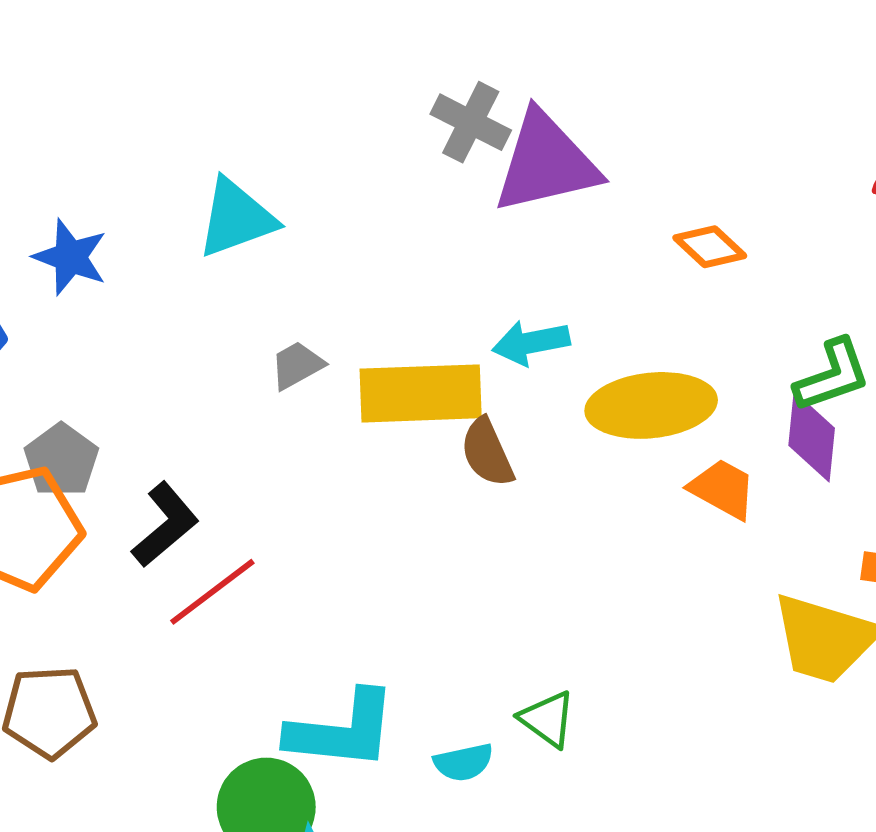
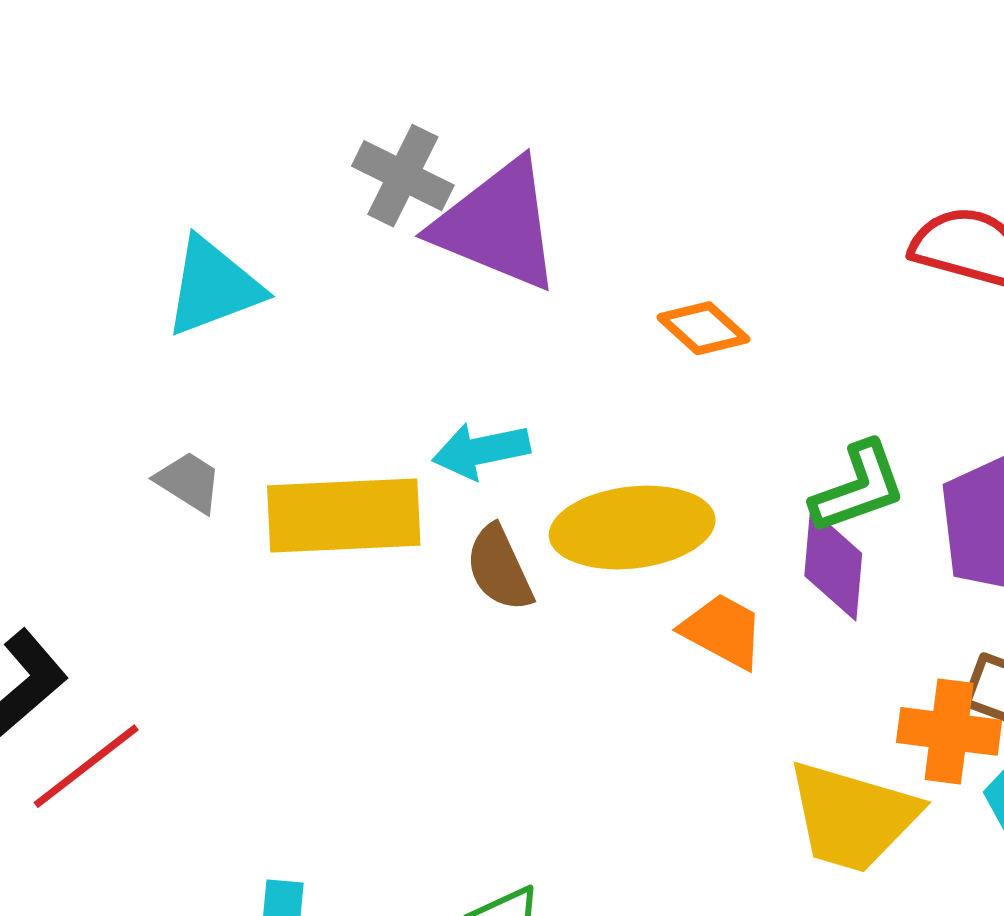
purple triangle: (546, 163) -> (497, 225), turned 36
cyan triangle: (236, 218) -> (213, 287), moved
gray trapezoid: (297, 365) -> (189, 482), turned 62
brown semicircle: (487, 453) -> (499, 568), moved

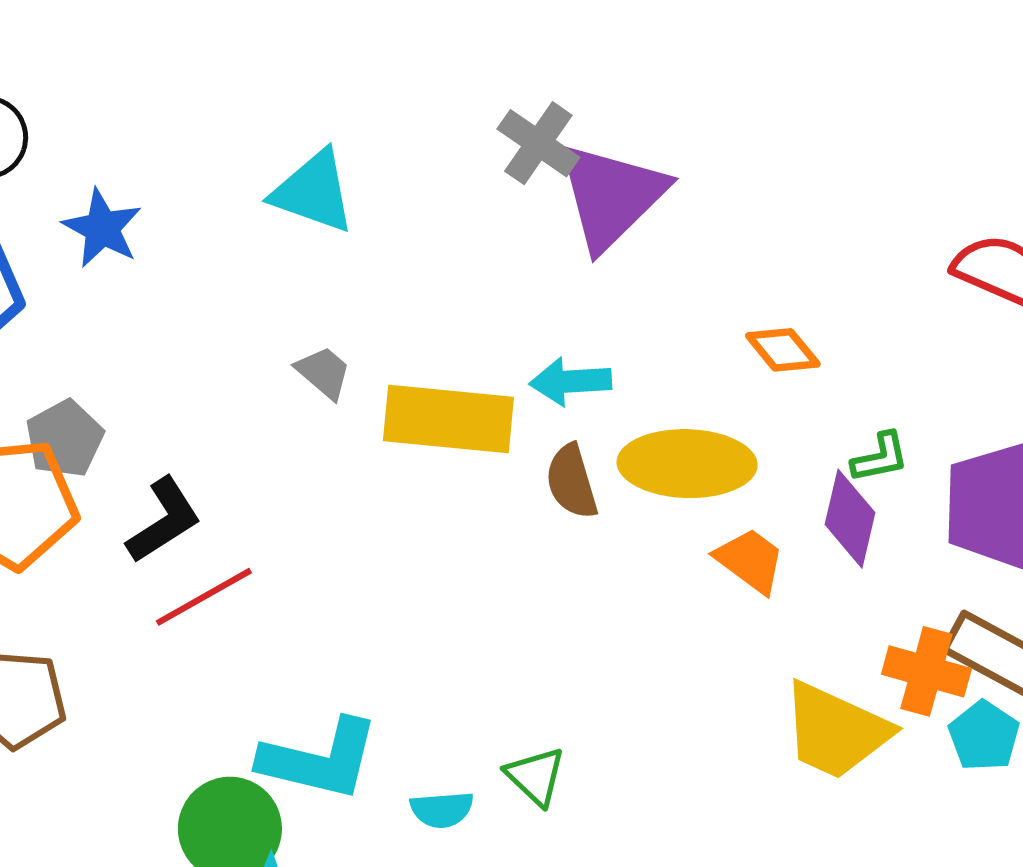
purple triangle: (497, 225) -> (611, 196), turned 45
cyan triangle: (213, 287) -> (313, 192), moved, turned 32
orange diamond: (703, 328) -> (783, 350), moved
green L-shape: (858, 488) -> (880, 458), size x0.7

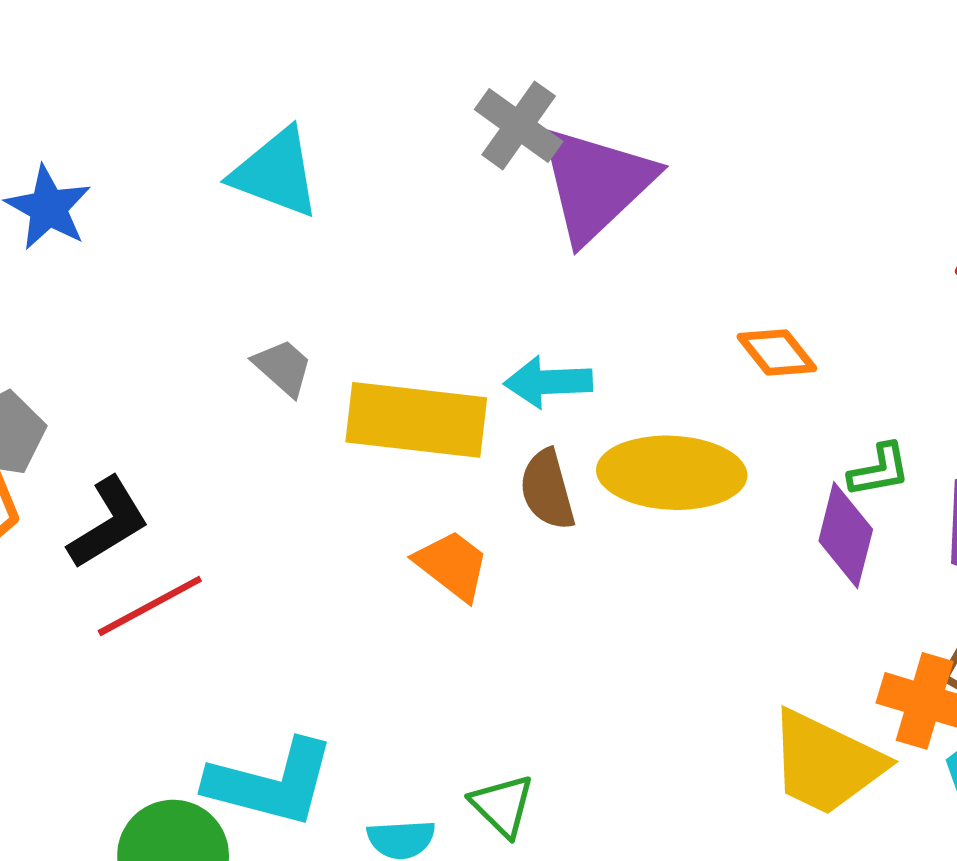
orange trapezoid: (750, 560) -> (452, 565), moved

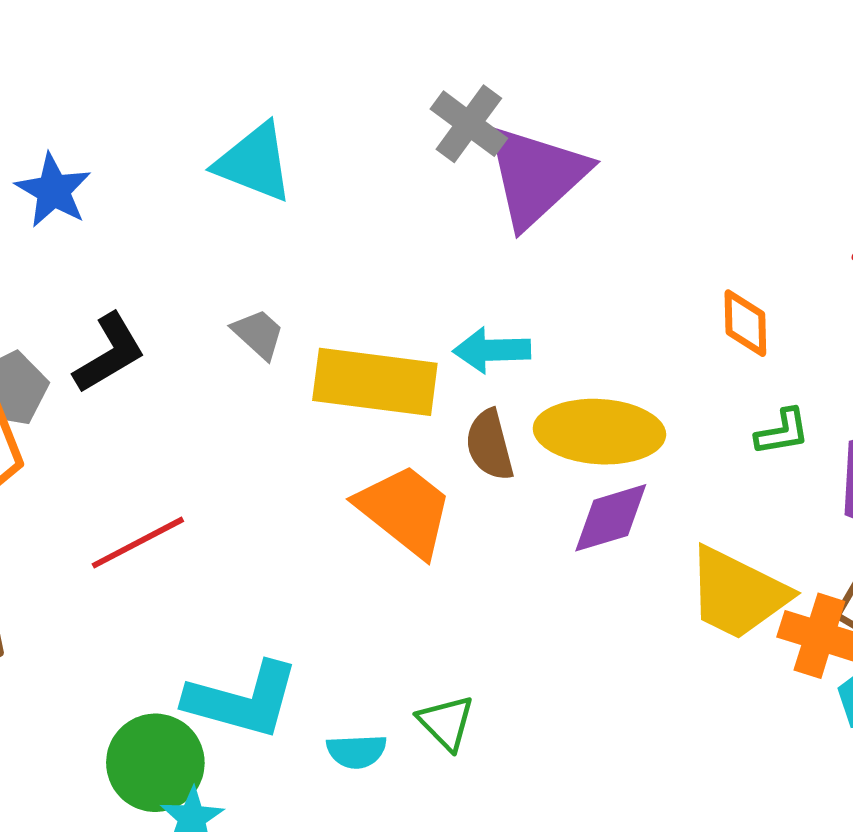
orange diamond: (777, 353) -> (745, 323), moved, turned 36
black L-shape: (108, 523) -> (109, 353), moved
purple diamond: (846, 535) -> (611, 518), moved, turned 58
orange trapezoid: (452, 565) -> (405, 510), size x1.5
yellow trapezoid: (826, 763) -> (738, 593), moved

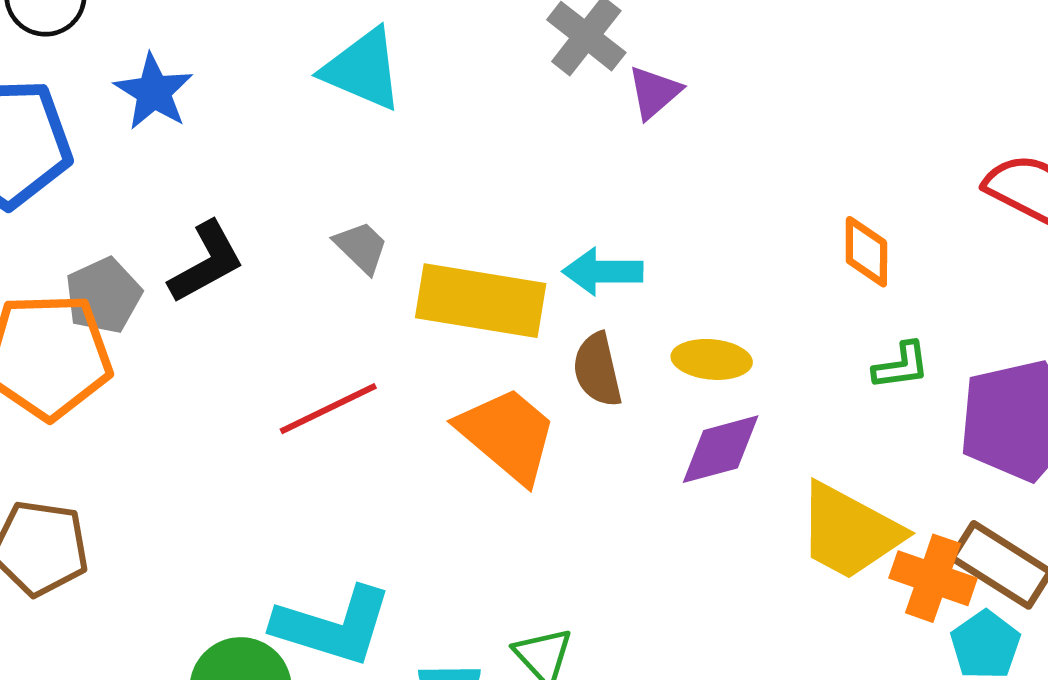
purple triangle: (536, 176) -> (654, 92), size x0.5
yellow ellipse: (599, 432) -> (712, 359), size x0.6
red line: (138, 543) -> (328, 409), moved

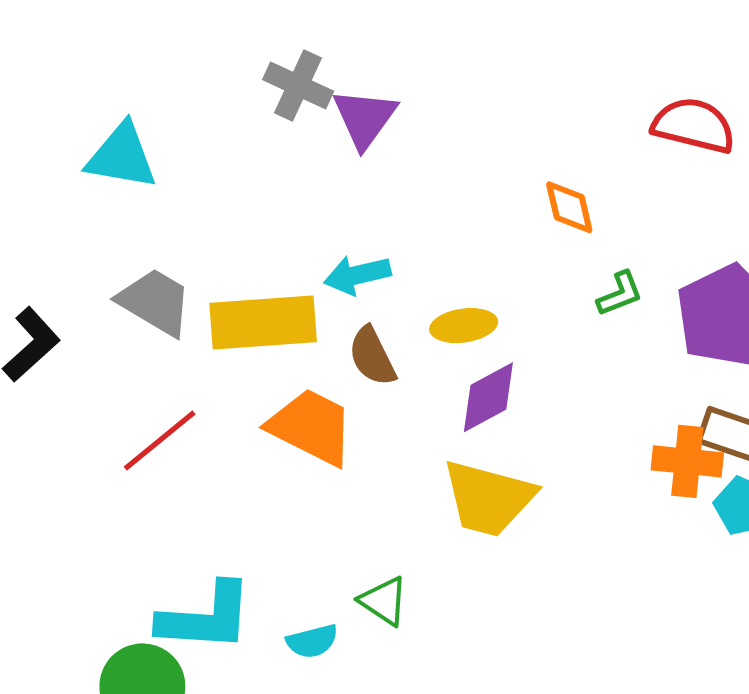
purple triangle: (654, 92) -> (365, 118), size x1.4
gray trapezoid: (361, 247) -> (155, 302), size x1.6
yellow trapezoid: (849, 532) -> (489, 498), moved

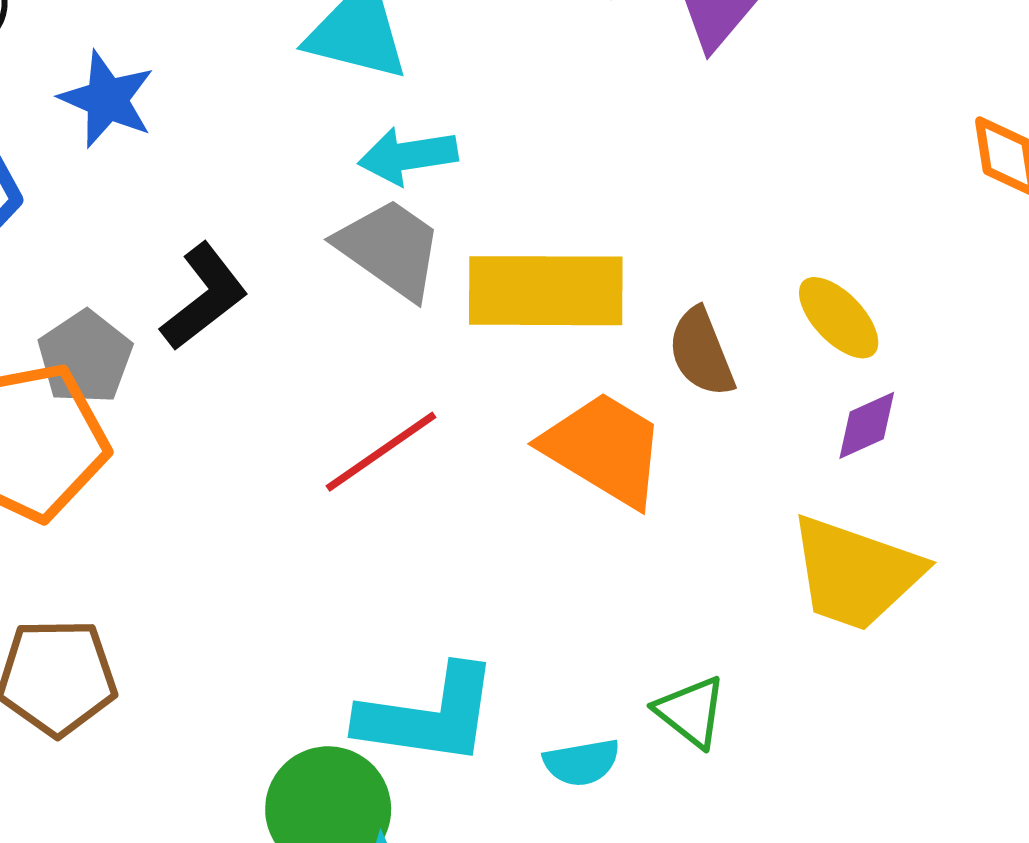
cyan arrow: (357, 275) -> (408, 156), moved
yellow ellipse: (464, 326) -> (839, 318), turned 50
purple diamond: (488, 397) -> (867, 425), size x0.7

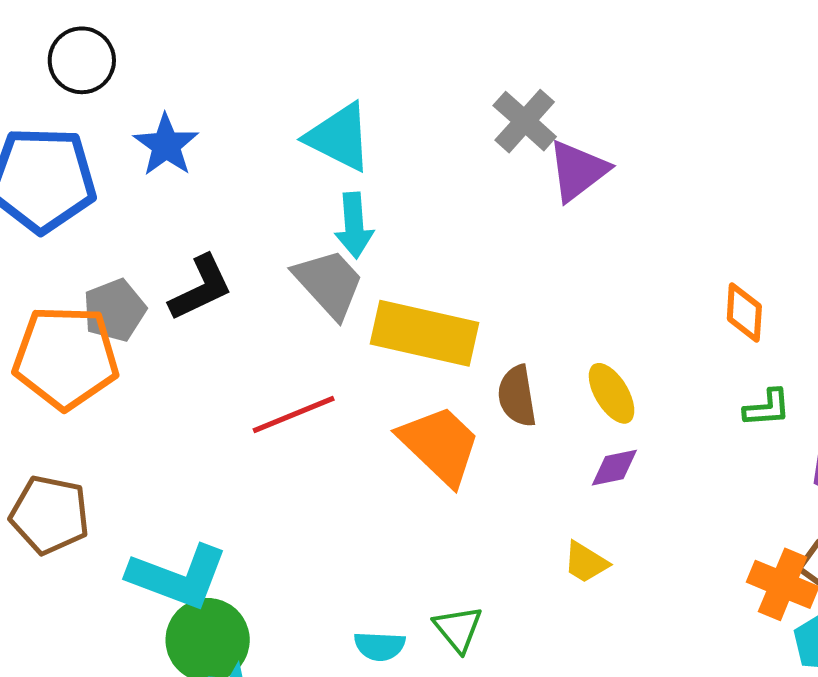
cyan arrow: (408, 156) -> (354, 225), turned -98
yellow trapezoid: (856, 573) -> (586, 562), size x0.5
cyan L-shape: (428, 716) -> (178, 577), moved

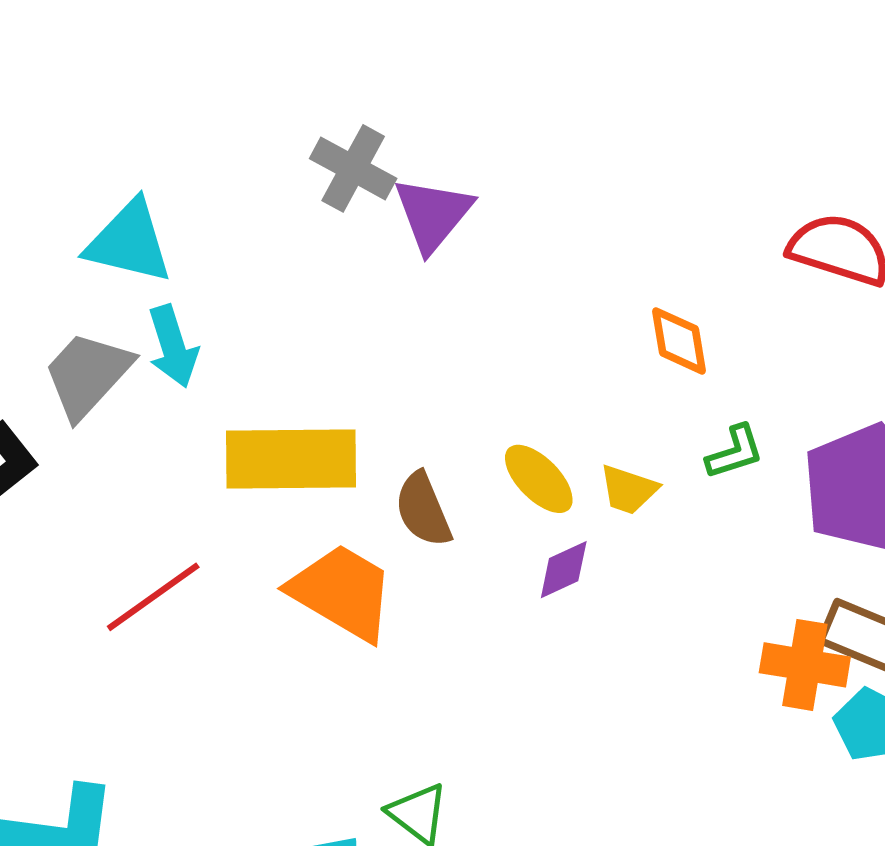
gray trapezoid: (329, 283) -> (87, 375), moved, turned -82
yellow trapezoid: (586, 562) -> (628, 490), moved

